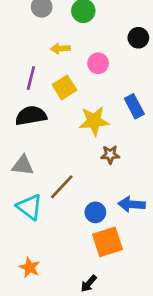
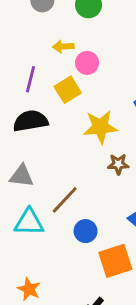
pink circle: (98, 63) -> (87, 63), moved
cyan triangle: (30, 207) -> (29, 222), turned -36
blue circle: (95, 212) -> (86, 231), moved

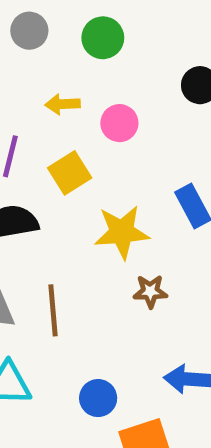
pink circle: (87, 63) -> (119, 123), moved
brown line: (65, 200) -> (53, 310), moved, turned -48

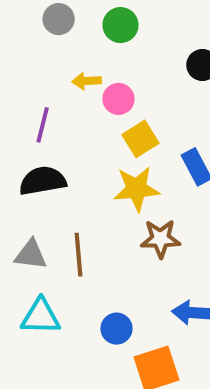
pink circle: (119, 123) -> (118, 99), moved
yellow square: (70, 173) -> (140, 139), moved
brown star: (150, 291) -> (160, 239), size x1.4

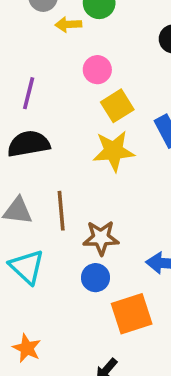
yellow arrow: (87, 81) -> (68, 24), moved
brown star: (160, 239) -> (101, 238), moved
cyan triangle: (41, 317) -> (27, 267), turned 42

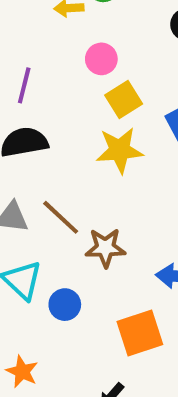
brown line: (61, 211) -> (61, 217), turned -42
blue circle: (96, 278) -> (65, 305), moved

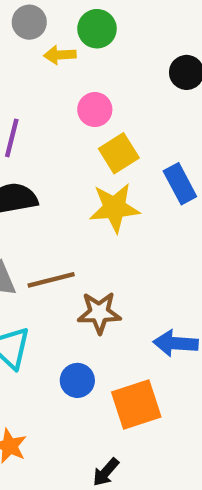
brown line: (61, 217) -> (51, 280), turned -57
blue circle: (65, 305) -> (77, 380), moved

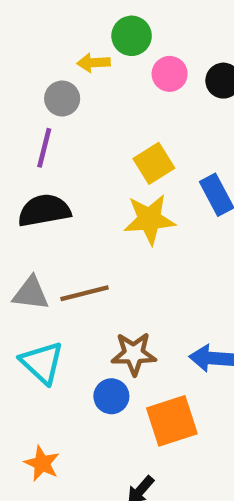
gray circle: (29, 22) -> (62, 99), moved
pink circle: (95, 110) -> (170, 74), moved
brown star: (99, 313) -> (134, 354), moved

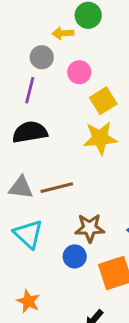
pink circle: (170, 74) -> (79, 72), moved

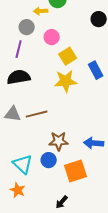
cyan triangle: (28, 234) -> (23, 164), moved

